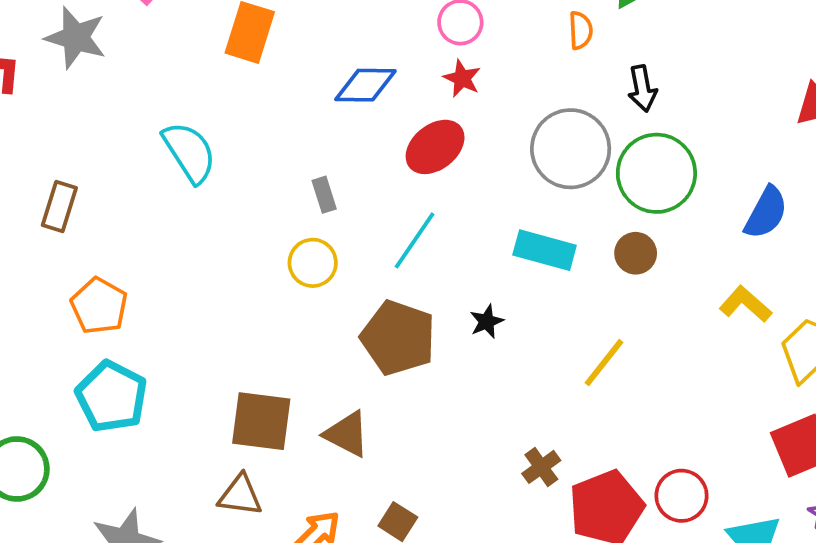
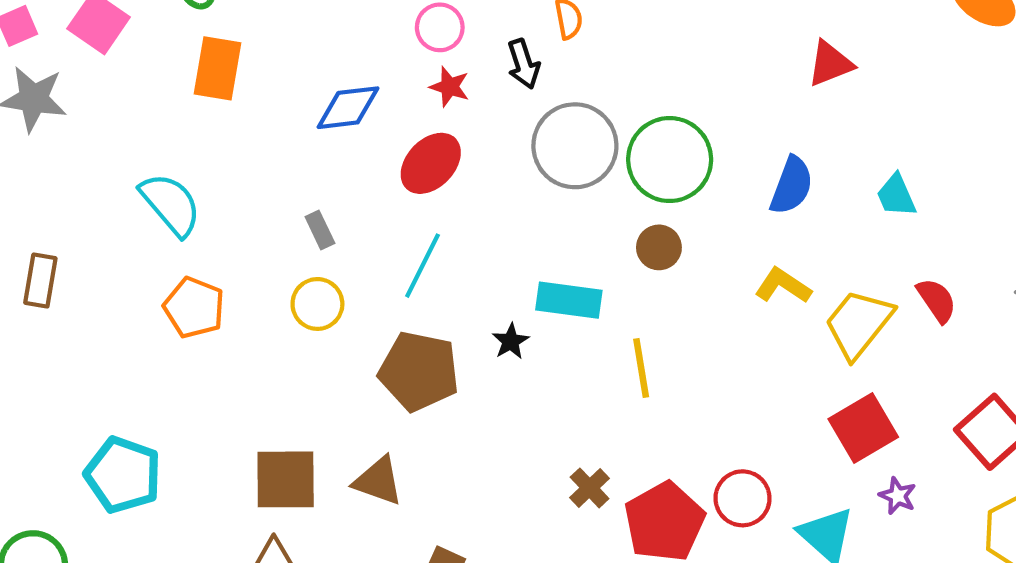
black arrow: (642, 89) -> (524, 64), moved
cyan rectangle: (545, 250) -> (569, 300), moved
orange pentagon: (99, 306) -> (194, 308), moved
yellow line: (604, 363) -> (641, 368), turned -40

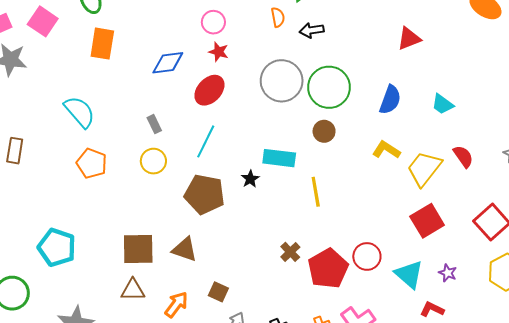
black arrow: (524, 64) -> (312, 30), moved, turned 100
cyan trapezoid: (896, 196) -> (443, 104), turned -30
purple star: (898, 496) -> (448, 273), moved

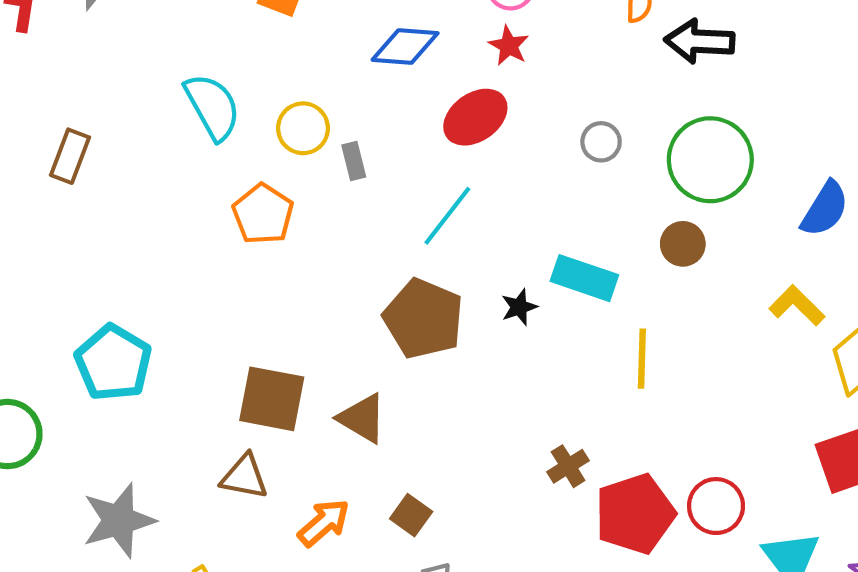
black arrow: (312, 30) -> (700, 41), size x1.4
gray circle: (282, 81) -> (601, 142), moved, size x0.5
yellow circle: (153, 161) -> (303, 128), moved
orange pentagon: (92, 163) -> (263, 214), moved

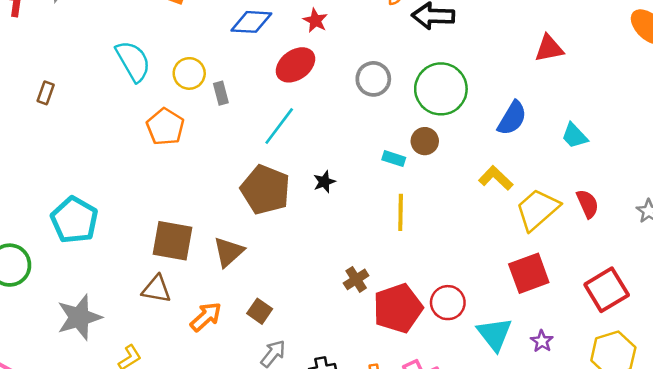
gray circle: (601, 142) -> (373, 79), size x1.4
brown rectangle: (70, 156) -> (46, 93), size x0.7
cyan rectangle: (584, 278) -> (394, 159), moved, size x0.6
brown triangle: (362, 418) -> (229, 252), turned 48

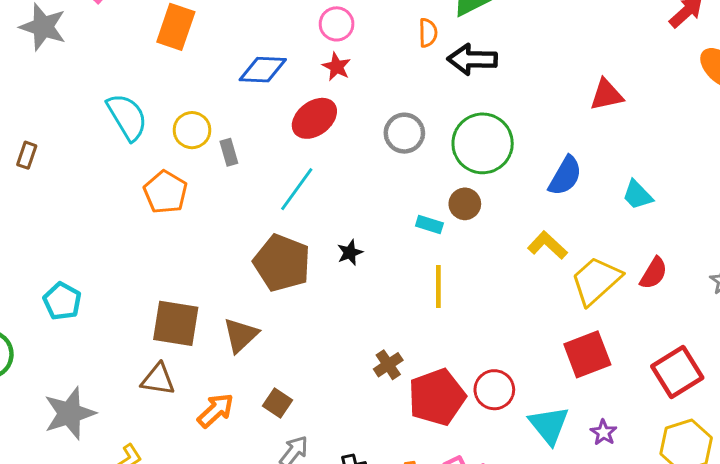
red semicircle: (587, 204) -> (654, 273), turned 56
cyan pentagon: (74, 220) -> (62, 301), size x0.7

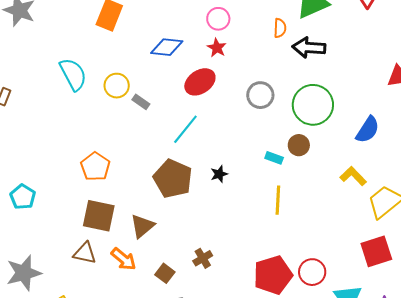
gray rectangle: (229, 152) -> (141, 102), turned -42
orange pentagon: (165, 192) -> (95, 167), moved
brown cross: (388, 365) -> (203, 258), moved
orange arrow: (216, 410) -> (124, 259), moved, turned 80

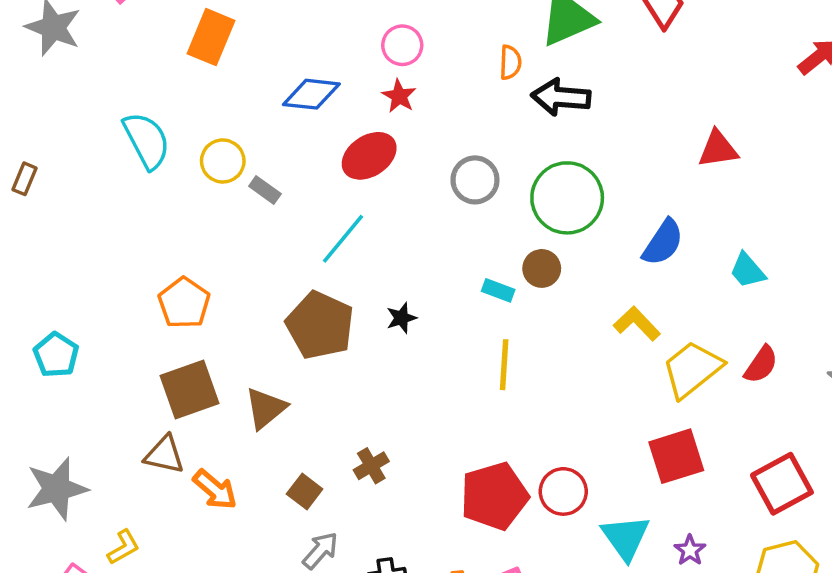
brown square: (99, 216) -> (189, 389), turned -32
orange arrow: (124, 259) -> (215, 490), moved

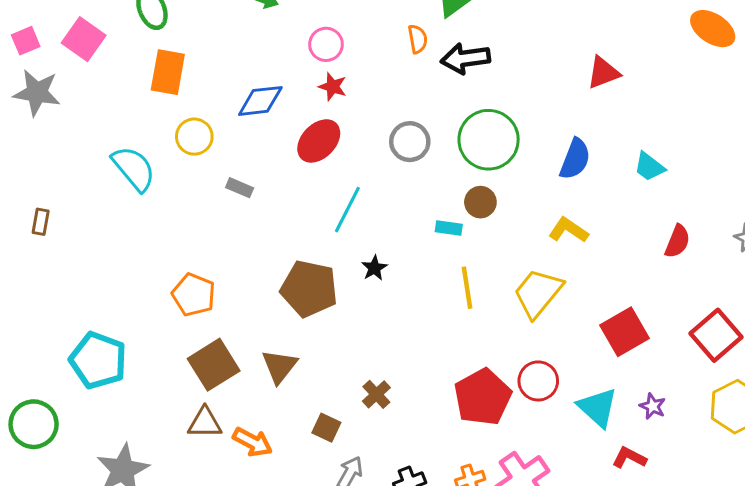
yellow circle: (223, 161) -> (194, 137), moved
cyan line: (343, 239) -> (347, 210), moved
cyan pentagon: (56, 355) -> (98, 360), size x1.5
yellow trapezoid: (692, 369) -> (538, 293), moved

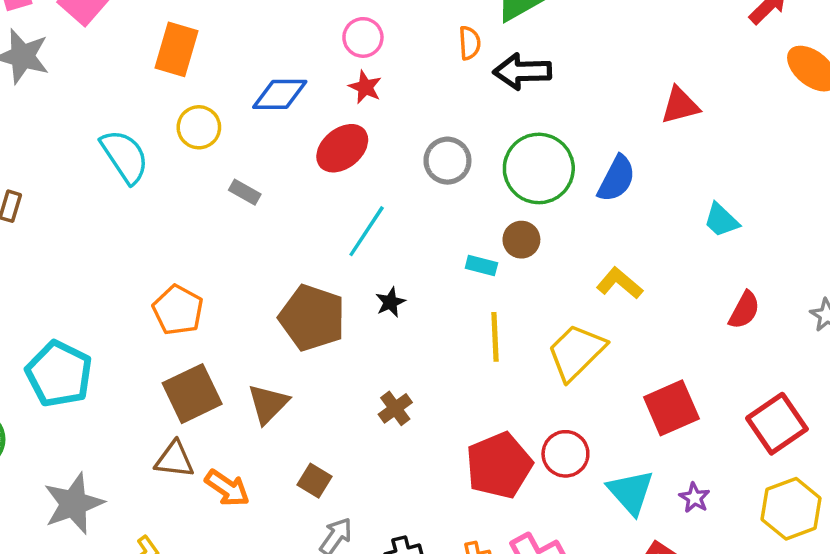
blue semicircle: (575, 159) -> (616, 179), moved
brown cross: (376, 394) -> (395, 408), moved

